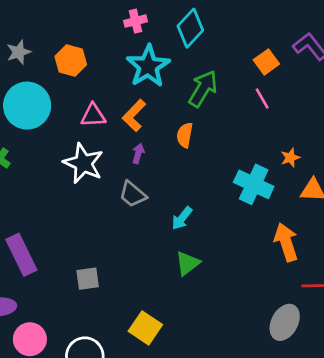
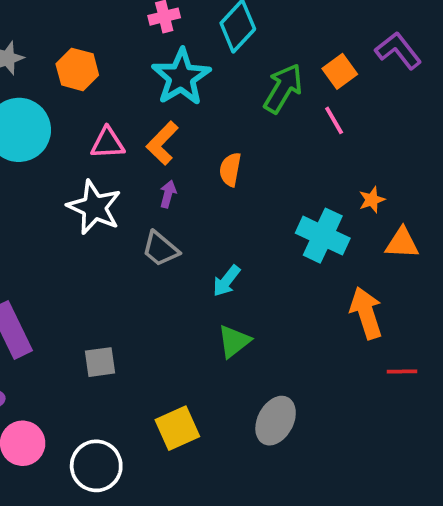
green arrow: (203, 89) -> (283, 88), moved
gray ellipse: (285, 322) -> (276, 421), moved
yellow square: (145, 328) -> (177, 428), turned 32

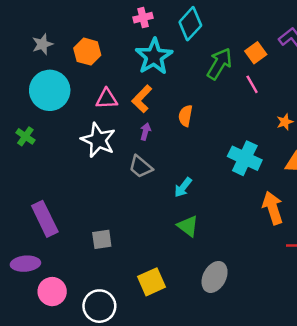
orange star: (372, 200) -> (285, 122), moved
green triangle: (234, 341) -> (188, 226), turned -45

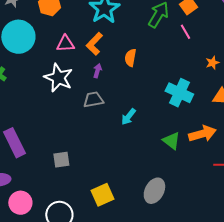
gray trapezoid: (141, 167) -> (93, 100), turned 130
orange arrow: (273, 208) -> (202, 134), turned 92
green triangle: (188, 226) -> (171, 141), moved

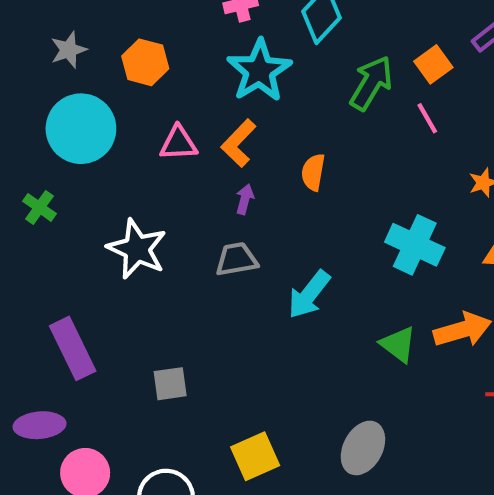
white star: (58, 78) -> (137, 249), moved
cyan arrow: (128, 117) -> (309, 295), size x1.4

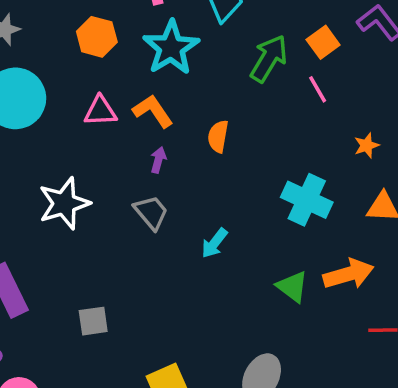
orange hexagon: (145, 62) -> (97, 37), moved
orange L-shape: (239, 143) -> (153, 111), turned 102
white star: (137, 249) -> (64, 203), turned 30
gray trapezoid: (236, 259) -> (151, 212), turned 60
cyan arrow: (309, 295) -> (214, 243), size x0.7

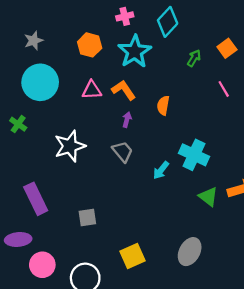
green arrow: (269, 59) -> (194, 58), size x0.6
pink line: (318, 89) -> (224, 89), moved
cyan cross: (307, 200) -> (194, 155), moved

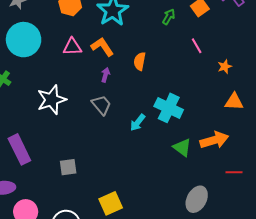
gray ellipse: (190, 252) -> (197, 199), moved

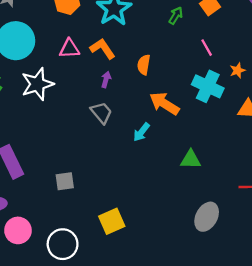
white star: (52, 100) -> (37, 84), moved
cyan cross: (169, 108) -> (208, 86), moved
orange arrow: (214, 140) -> (164, 104), moved, turned -132
green triangle: (182, 147) -> (191, 160), turned -36

